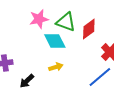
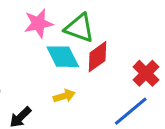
red diamond: (89, 29) -> (97, 57), moved

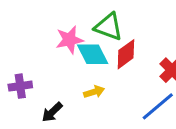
pink star: (38, 23) -> (69, 40), moved

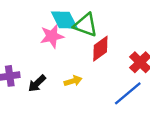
cyan diamond: (93, 54) -> (64, 20), moved
black arrow: (52, 112) -> (37, 83), moved

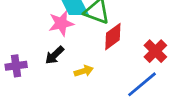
black arrow: (37, 83) -> (55, 55), moved

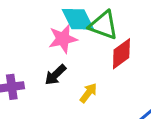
yellow arrow: (84, 71) -> (88, 93), turned -36

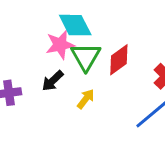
green triangle: (103, 25) -> (86, 57), moved, turned 40

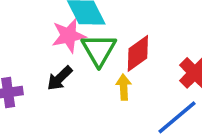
yellow arrow: (86, 99) -> (124, 87), moved, turned -40

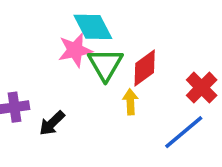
black arrow: (60, 78) -> (52, 123), moved

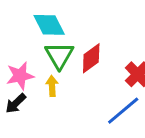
pink star: (75, 50) -> (20, 76), moved
yellow arrow: (130, 102) -> (52, 86), moved

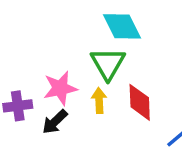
cyan diamond: (49, 25) -> (122, 26), moved
red diamond: (91, 58) -> (140, 102), moved, turned -56

